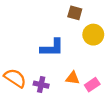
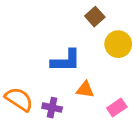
brown square: (75, 13) -> (95, 17), turned 32
orange triangle: (73, 78) -> (85, 90), moved

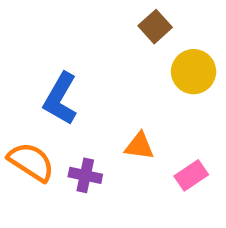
blue L-shape: (66, 61) -> (60, 99), moved, turned 120

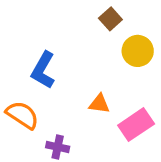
purple cross: (85, 175) -> (58, 147), moved
pink rectangle: (191, 175) -> (136, 125), size x1.5

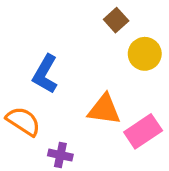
orange triangle: (99, 104) -> (104, 109), size x1.5

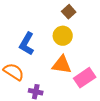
yellow circle: (145, 54) -> (63, 36), moved

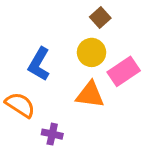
pink rectangle: (85, 78) -> (124, 71), moved

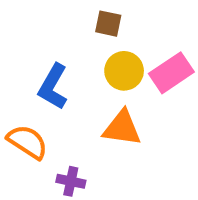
brown square: (100, 17) -> (108, 24), moved, turned -36
pink rectangle: (124, 71) -> (171, 73), moved

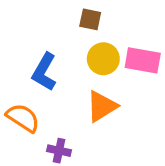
pink rectangle: (171, 73) -> (143, 60), turned 44
orange triangle: (122, 128) -> (102, 106), turned -40

